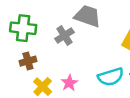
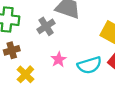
pink star: (69, 83) -> (59, 59), moved

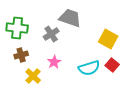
pink star: (59, 59) -> (54, 62), moved

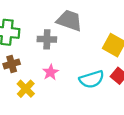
gray cross: (51, 34) -> (47, 39), turned 35

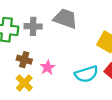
gray cross: (47, 39) -> (33, 26), moved
brown cross: (12, 64) -> (24, 60), moved, turned 32

